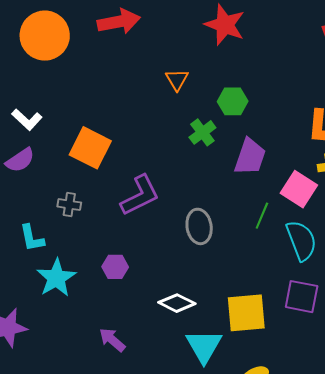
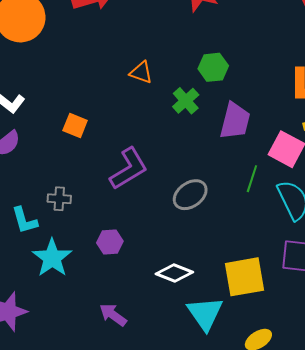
orange triangle: (177, 80) -> (141, 72), moved, turned -35
orange square: (90, 148) -> (75, 125), size x0.6
gray cross: (69, 205) -> (59, 199), moved
gray ellipse: (199, 226) -> (190, 195), turned 68

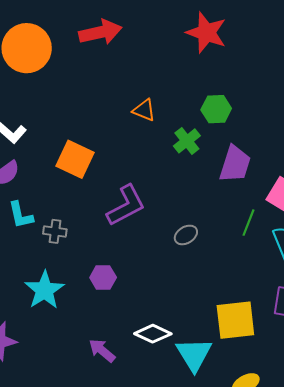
orange square: (75, 125) -> (75, 159), size x1.5
gray ellipse: (190, 195) -> (186, 235), size x0.7
cyan L-shape: (25, 220) -> (21, 215), moved
white diamond: (174, 273) -> (153, 334), moved

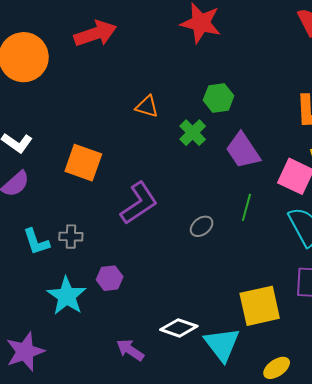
purple trapezoid: (235, 164) -> (243, 151), turned 135
cyan L-shape: (21, 215) -> (36, 242), moved
green line: (249, 223) -> (246, 207), moved
purple hexagon: (103, 278) -> (110, 278), moved

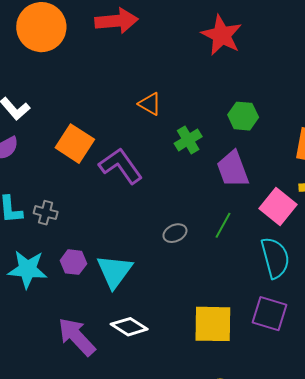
green hexagon: (219, 98) -> (243, 116), moved
purple L-shape: (139, 203) -> (121, 166), moved, turned -105
cyan star: (67, 296) -> (28, 269), turned 30
cyan triangle: (222, 344) -> (114, 271), moved
purple arrow: (130, 350) -> (77, 337), size x1.5

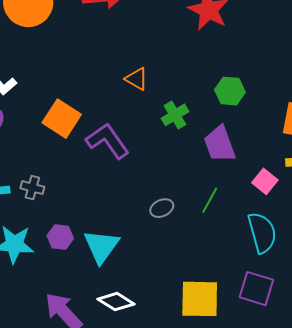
pink square: (278, 206) -> (265, 181), size x0.7

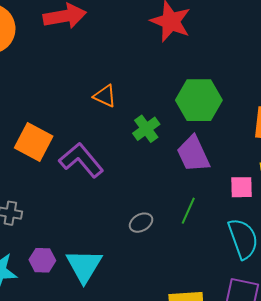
green hexagon: (230, 91) -> (199, 100), size x1.5
pink square: (265, 181) -> (241, 187), turned -35

